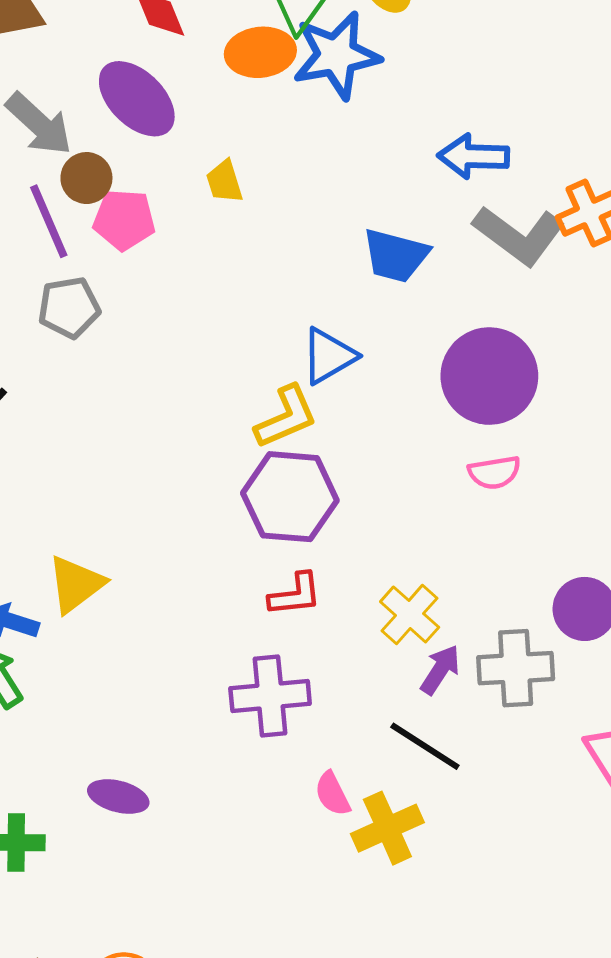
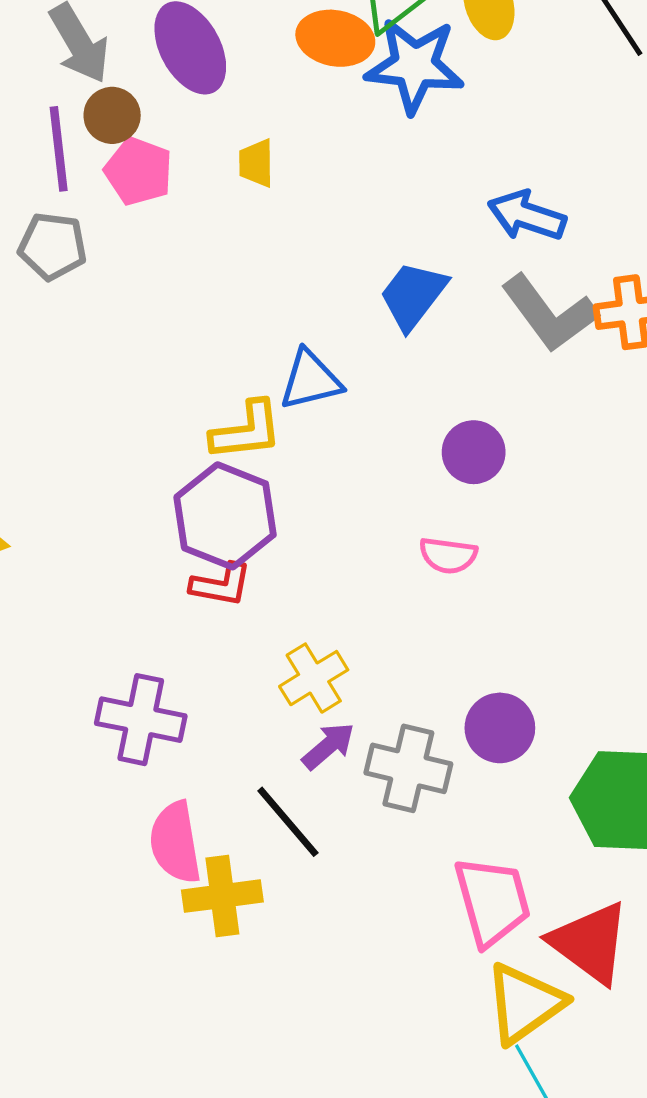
blue trapezoid: (396, 256) -> (413, 295), turned 96
purple circle: (489, 376) -> (474, 452), size x0.6
red L-shape: (295, 595) -> (221, 585), moved
pink semicircle: (332, 794) -> (175, 842), size x1.6

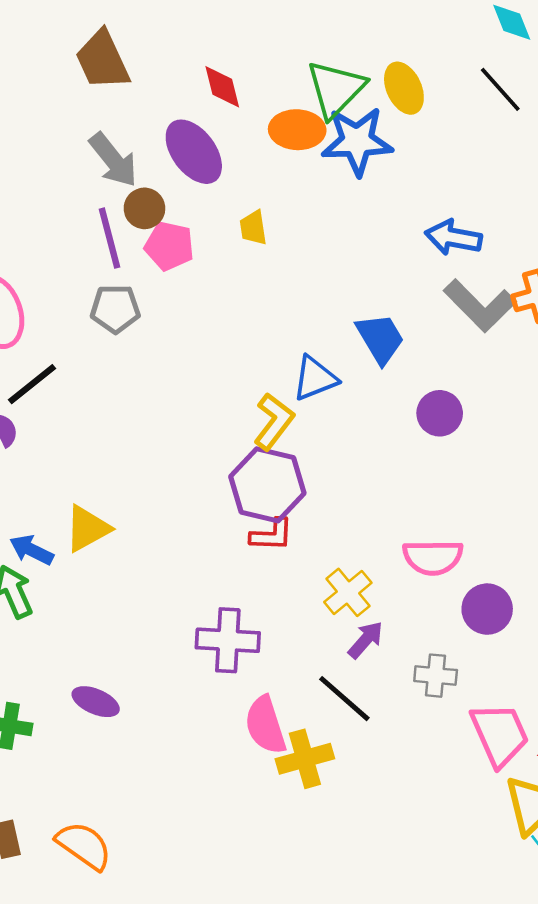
blue trapezoid: (413, 295) -> (380, 338), moved, turned 120
yellow L-shape: (246, 431) -> (274, 421), turned -38
pink semicircle: (448, 555) -> (433, 557), moved, size x1.4
gray cross: (408, 768) -> (436, 676), moved, size x0.7

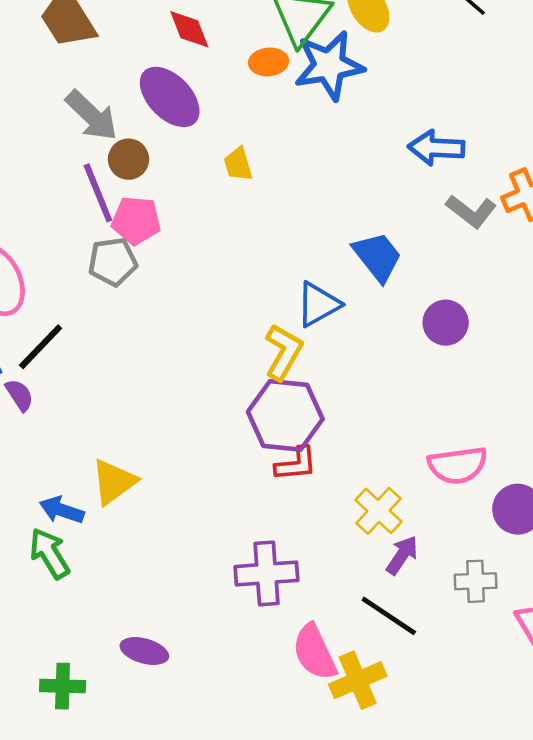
orange ellipse: (297, 130) -> (269, 62), size x0.7
pink pentagon: (169, 246) -> (136, 220), moved
gray L-shape: (480, 305) -> (471, 211), size x0.7

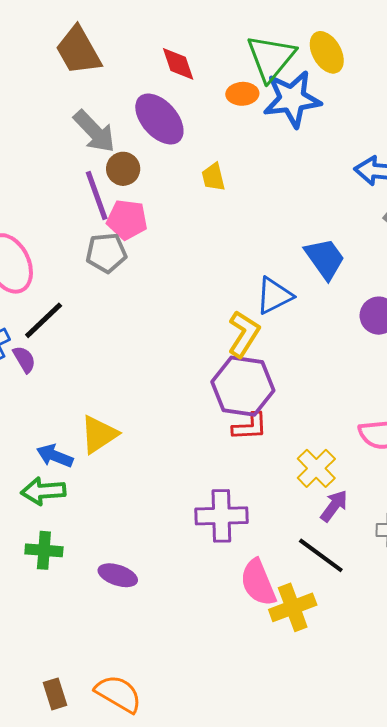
green arrow: (50, 553) -> (43, 491), turned -66
green cross: (63, 686) -> (44, 550), moved

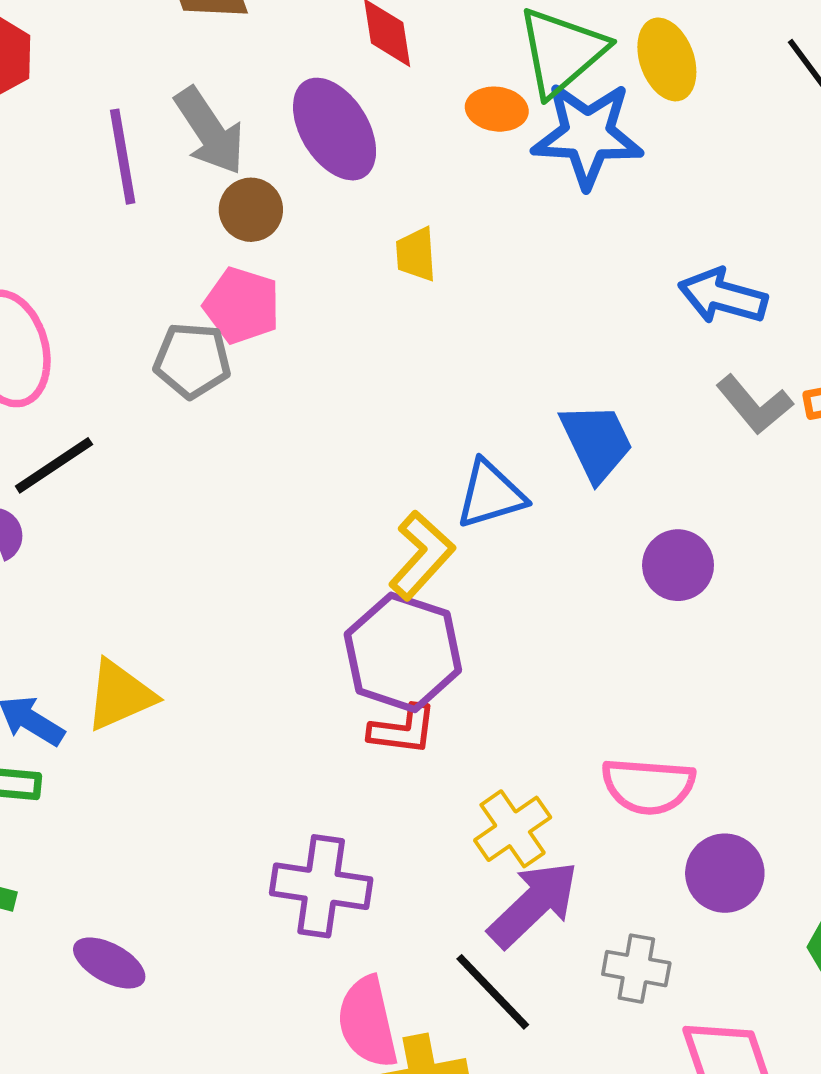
purple line: (97, 196) -> (123, 157), moved
purple arrow: (334, 506) -> (533, 904), size x1.6

